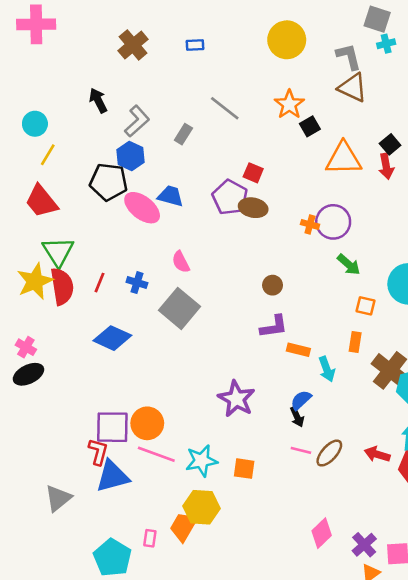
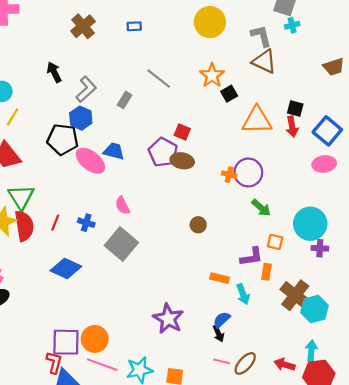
black square: (390, 144) -> (295, 108), turned -35
purple L-shape: (274, 326) -> (252, 257), moved

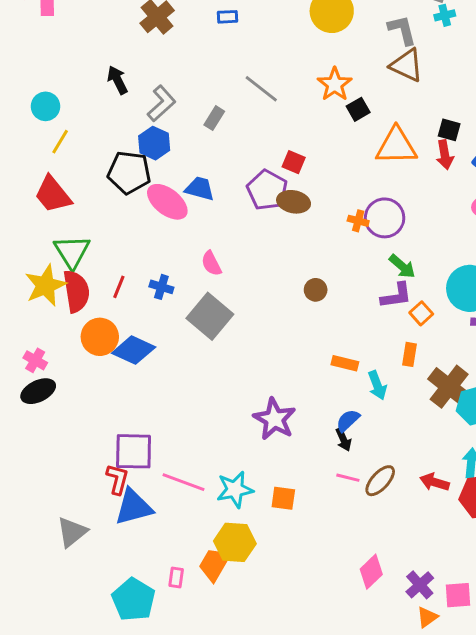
orange square: (275, 242) -> (421, 313), turned 35
purple L-shape: (252, 257) -> (396, 296), moved
orange circle: (95, 339) -> (100, 337), moved

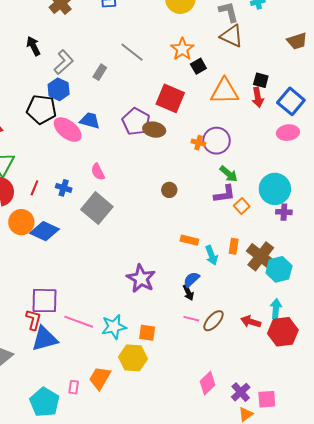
red square: (294, 162) -> (170, 98), moved, size x1.8
orange rectangle: (410, 354) -> (234, 246), moved
yellow hexagon: (235, 542) -> (133, 358), moved

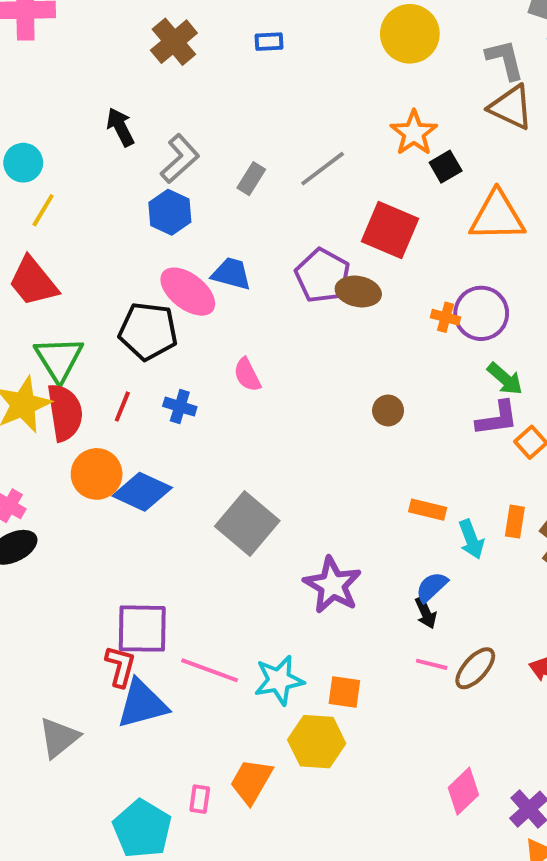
gray line: (132, 52) -> (323, 169), moved, turned -75
black pentagon: (41, 109) -> (148, 331), moved
gray square: (97, 208) -> (247, 524), moved

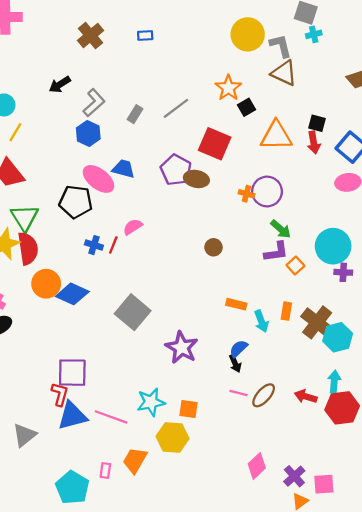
yellow circle: (410, 34) -> (248, 34), moved
black arrow: (120, 127) -> (60, 84), turned -95
pink semicircle: (247, 375) -> (133, 227), turned 84
red line: (122, 407) -> (113, 245), moved
pink line: (210, 670) -> (111, 417), moved

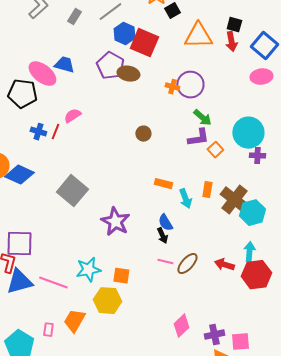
blue hexagon: (88, 133) -> (124, 34), moved
blue semicircle: (239, 349) -> (165, 223), turned -78
purple cross: (294, 476) -> (214, 335), turned 30

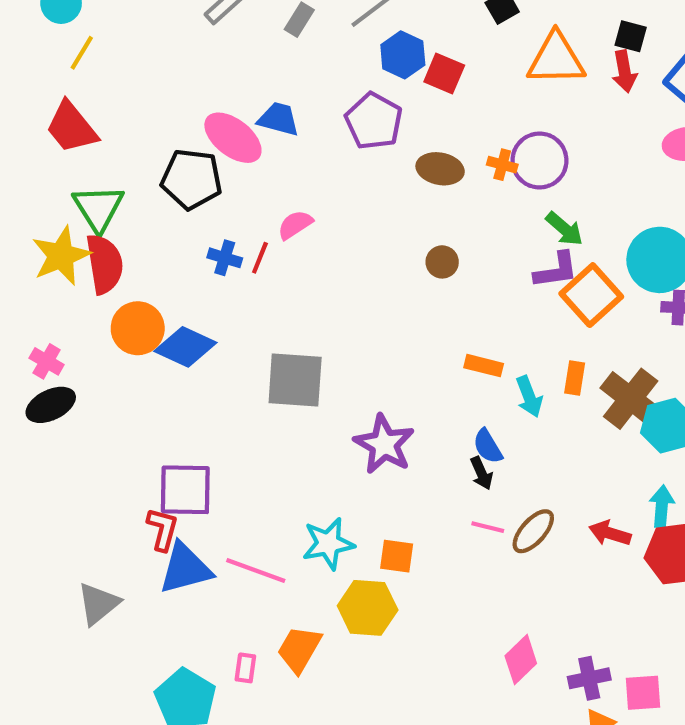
red square: (144, 43) -> (444, 73), size x0.7
brown ellipse: (128, 74) -> (440, 169), moved
orange square: (215, 150) -> (591, 295), size x1.8
gray square: (72, 191) -> (295, 380), turned -36

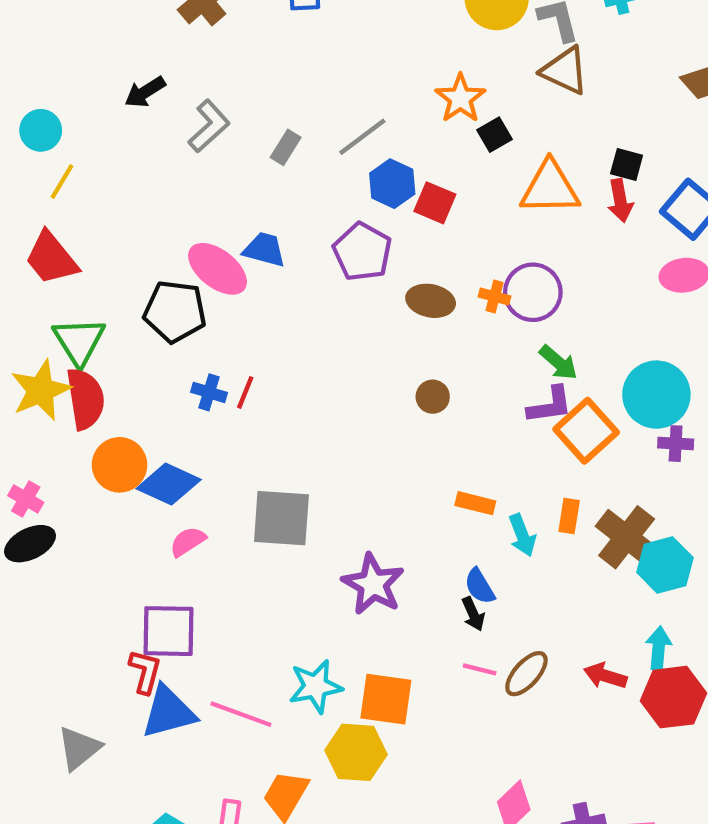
pink semicircle: (295, 225) -> (188, 542), moved
orange square: (397, 556) -> (386, 699), size x1.5

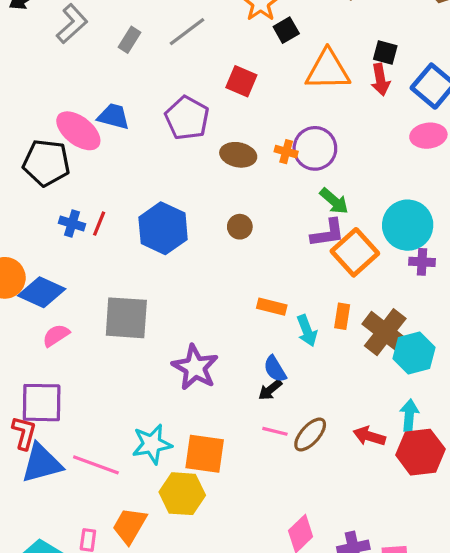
blue hexagon: (392, 184) -> (163, 228), moved, size x1.4
black arrow: (473, 614) -> (270, 390), turned 75

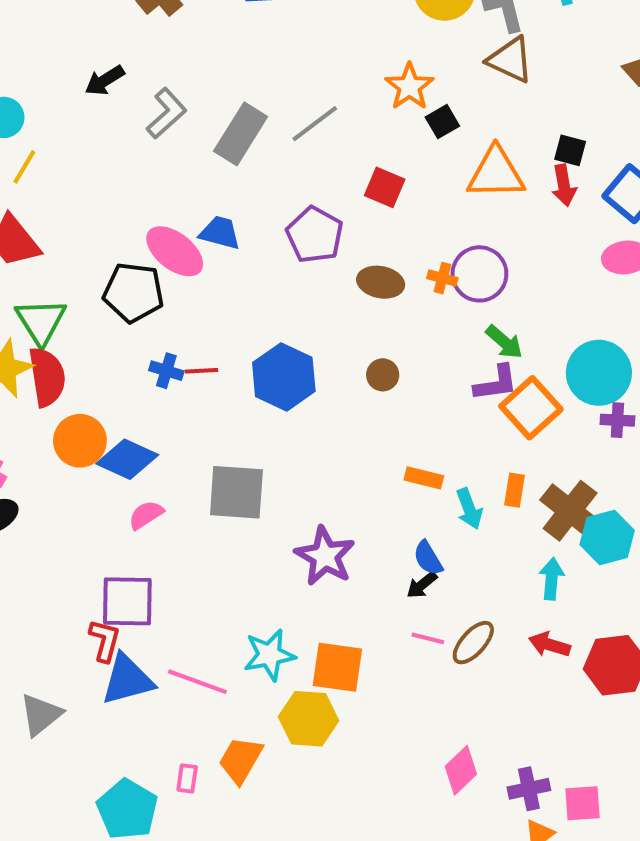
gray rectangle: (130, 40) -> (241, 134), size x1.8
red line: (99, 224) -> (201, 371), turned 65
cyan arrow: (409, 415) -> (552, 579), moved

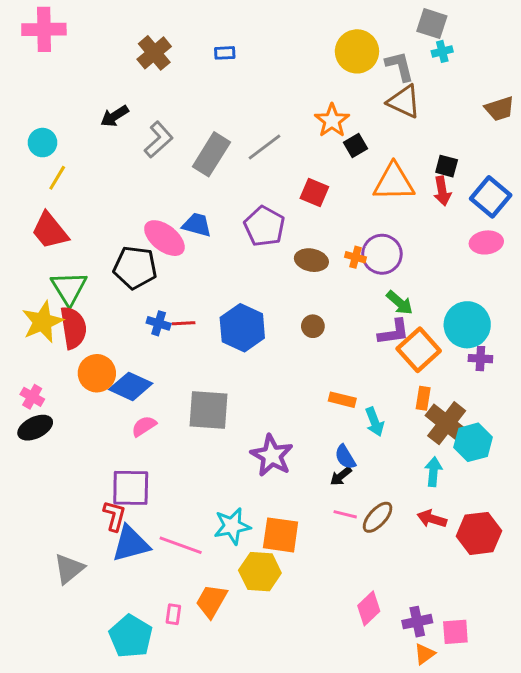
orange rectangle: (514, 490) -> (423, 398), moved

